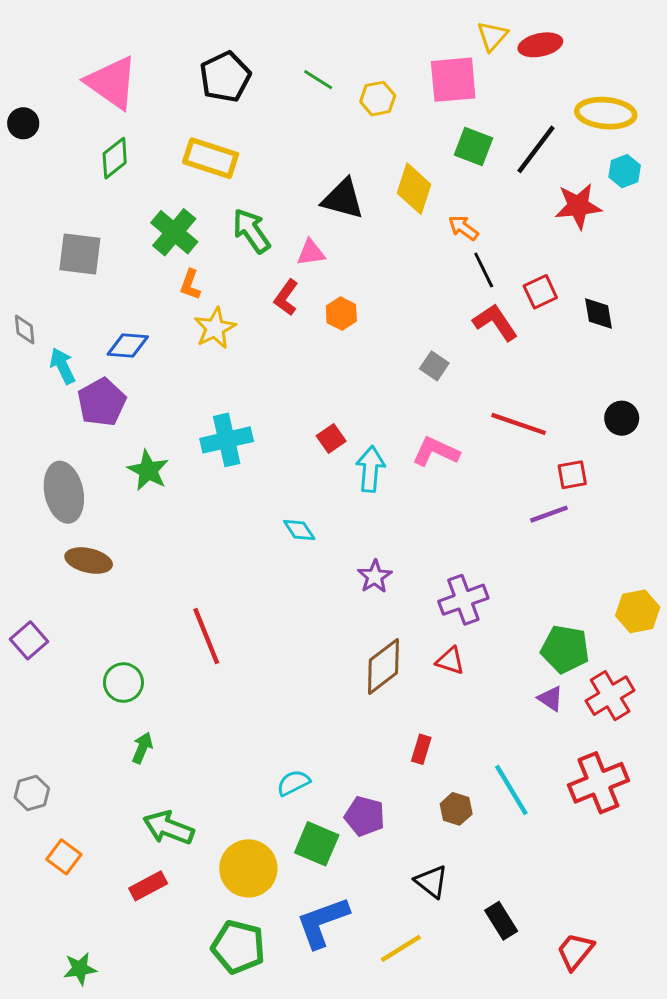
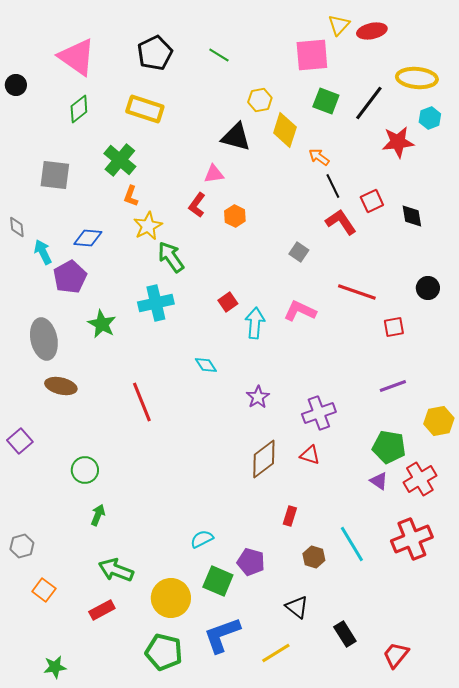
yellow hexagon: (378, 99) -> (260, 100), moved
green arrow: (251, 231) -> (171, 257), moved
purple line: (549, 514) -> (393, 386), moved
red line: (206, 636) -> (142, 402), moved

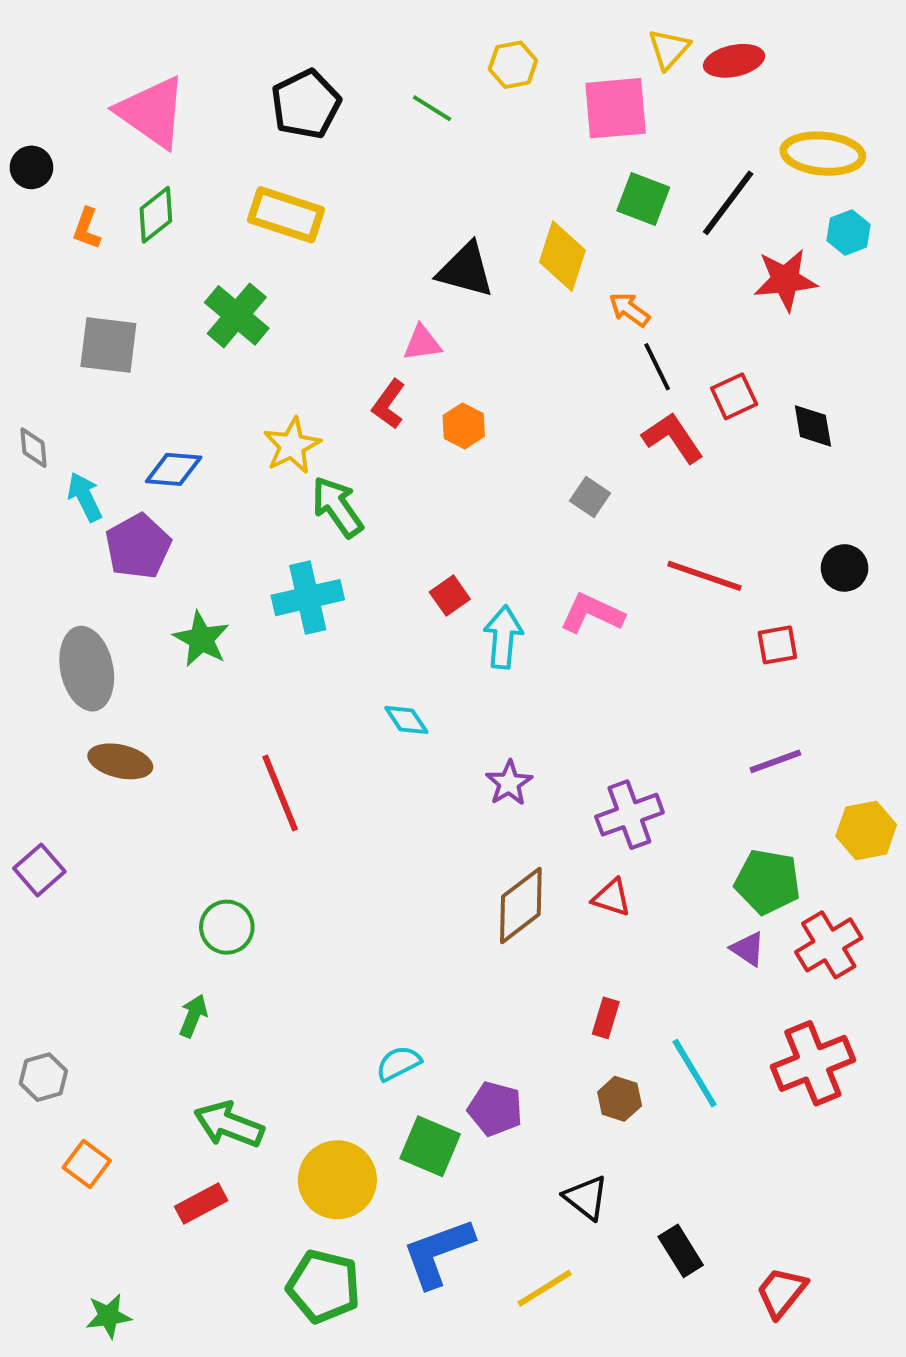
yellow hexagon: (260, 100) -> (513, 65), moved
orange L-shape: (131, 196) -> (87, 229), moved
green circle: (85, 470) -> (227, 927), moved
red rectangle: (290, 516) -> (606, 1018), moved

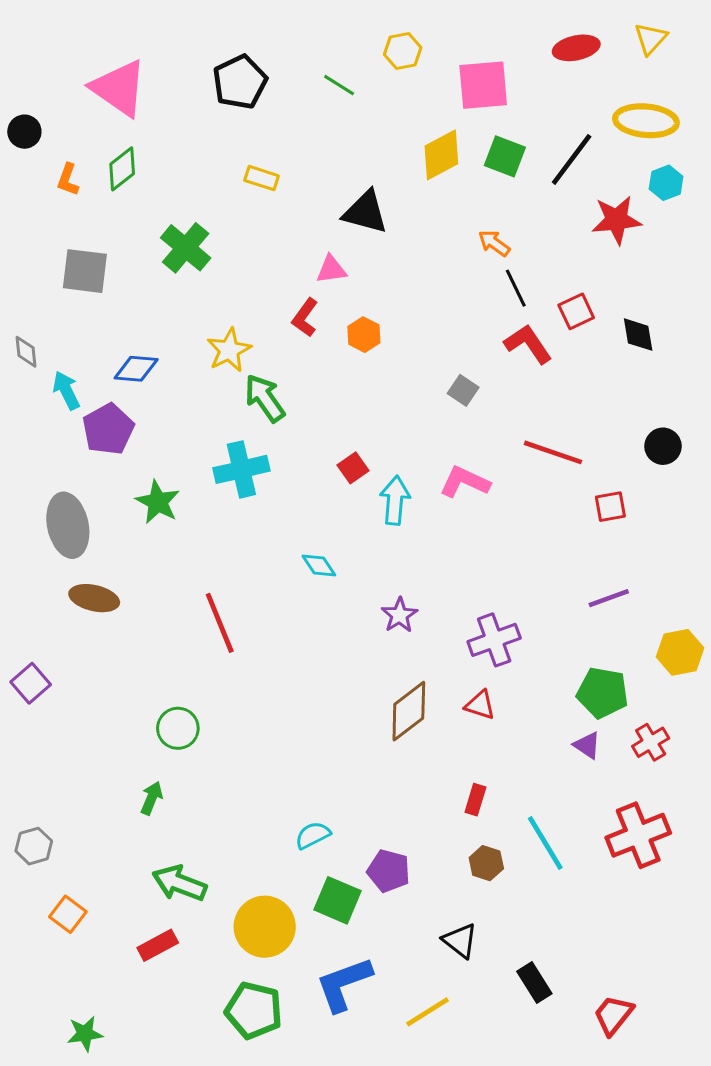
yellow triangle: (669, 49) -> (651, 39), moved
yellow rectangle: (286, 215) -> (262, 178), moved, size x0.6
yellow diamond: (562, 256) -> (441, 155), moved, turned 44
red cross: (829, 945) -> (651, 742), size x0.7

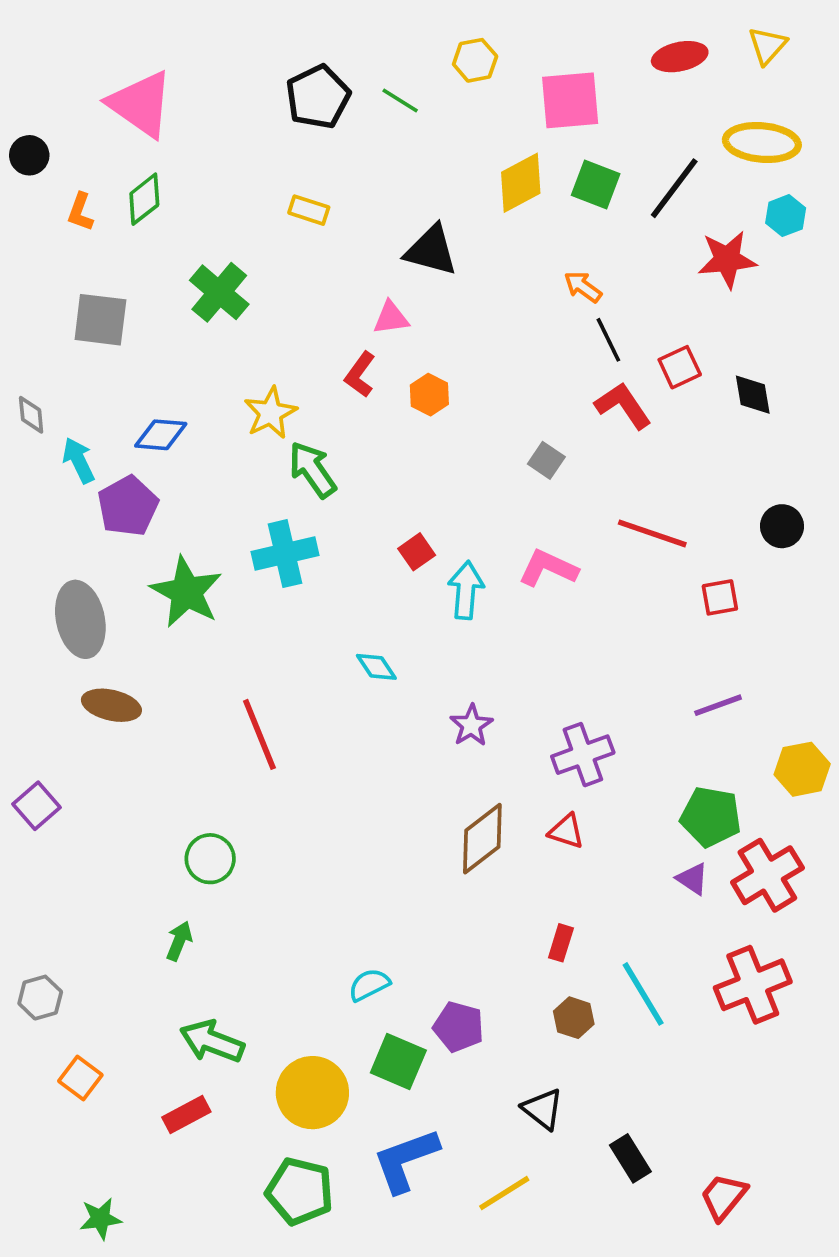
black pentagon: (240, 82) -> (318, 97), moved
green star: (158, 502) -> (186, 592), size x1.4
red cross: (651, 742) -> (767, 875), size x1.6

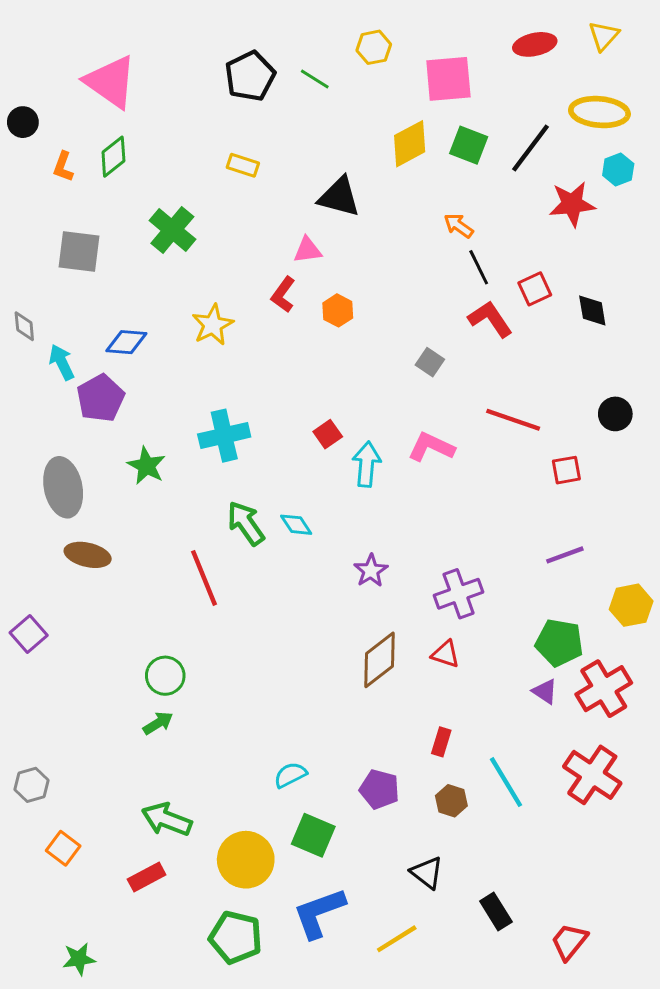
green arrow: (312, 470) -> (246, 523), moved
green star: (186, 592) -> (147, 466), size x0.7
green arrow: (179, 941) -> (158, 723), moved, turned 36
red cross: (753, 985) -> (592, 775), turned -34
purple pentagon: (459, 1027) -> (379, 789), moved

